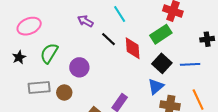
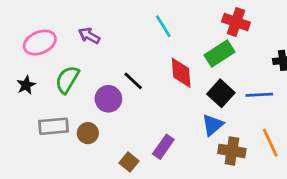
purple arrow: (85, 21) -> (89, 36), moved
black line: (109, 39) -> (133, 81), moved

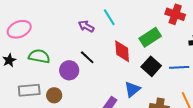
red cross: (236, 22) -> (175, 14), moved
purple arrow: (89, 36) -> (86, 26), moved
green semicircle: (67, 80) -> (39, 56), turned 70
blue triangle: (213, 125) -> (132, 89), moved

